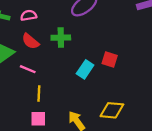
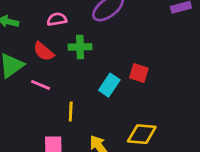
pink semicircle: (29, 15) -> (57, 19), moved
yellow line: (39, 94) -> (71, 112), moved

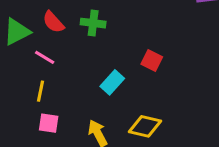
cyan rectangle: (109, 85) -> (112, 82), moved
yellow line: (71, 112) -> (40, 91), moved

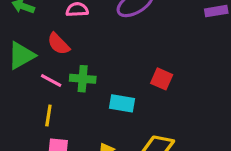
green cross: (93, 23) -> (83, 79), moved
cyan rectangle: (112, 82) -> (122, 103), turned 60

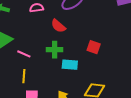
red semicircle: (59, 44) -> (58, 26), moved
green cross: (83, 79) -> (55, 50), moved

